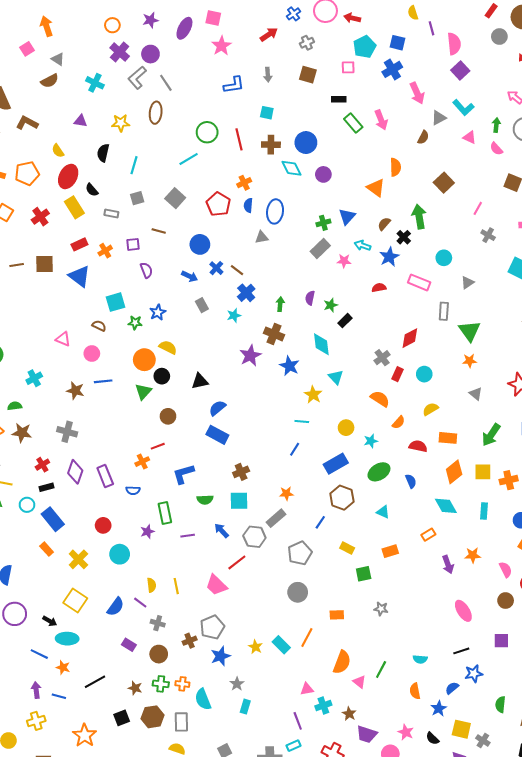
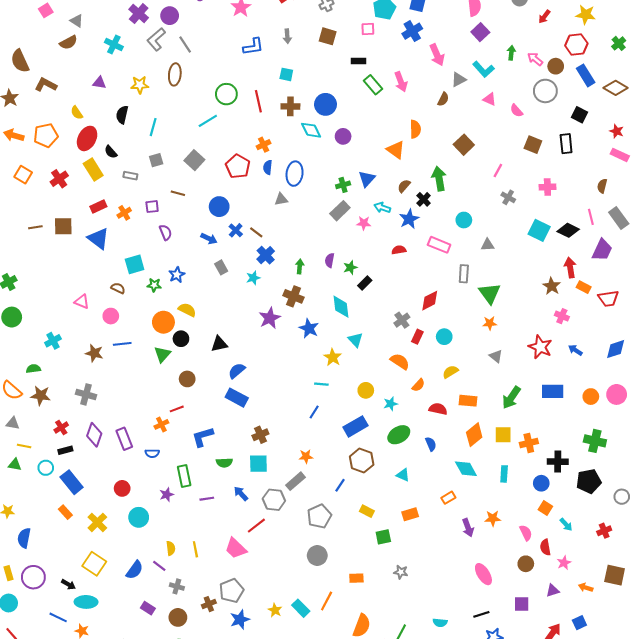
green arrow: (496, 125) -> (511, 53), moved
gray triangle: (467, 282) -> (488, 245), turned 32

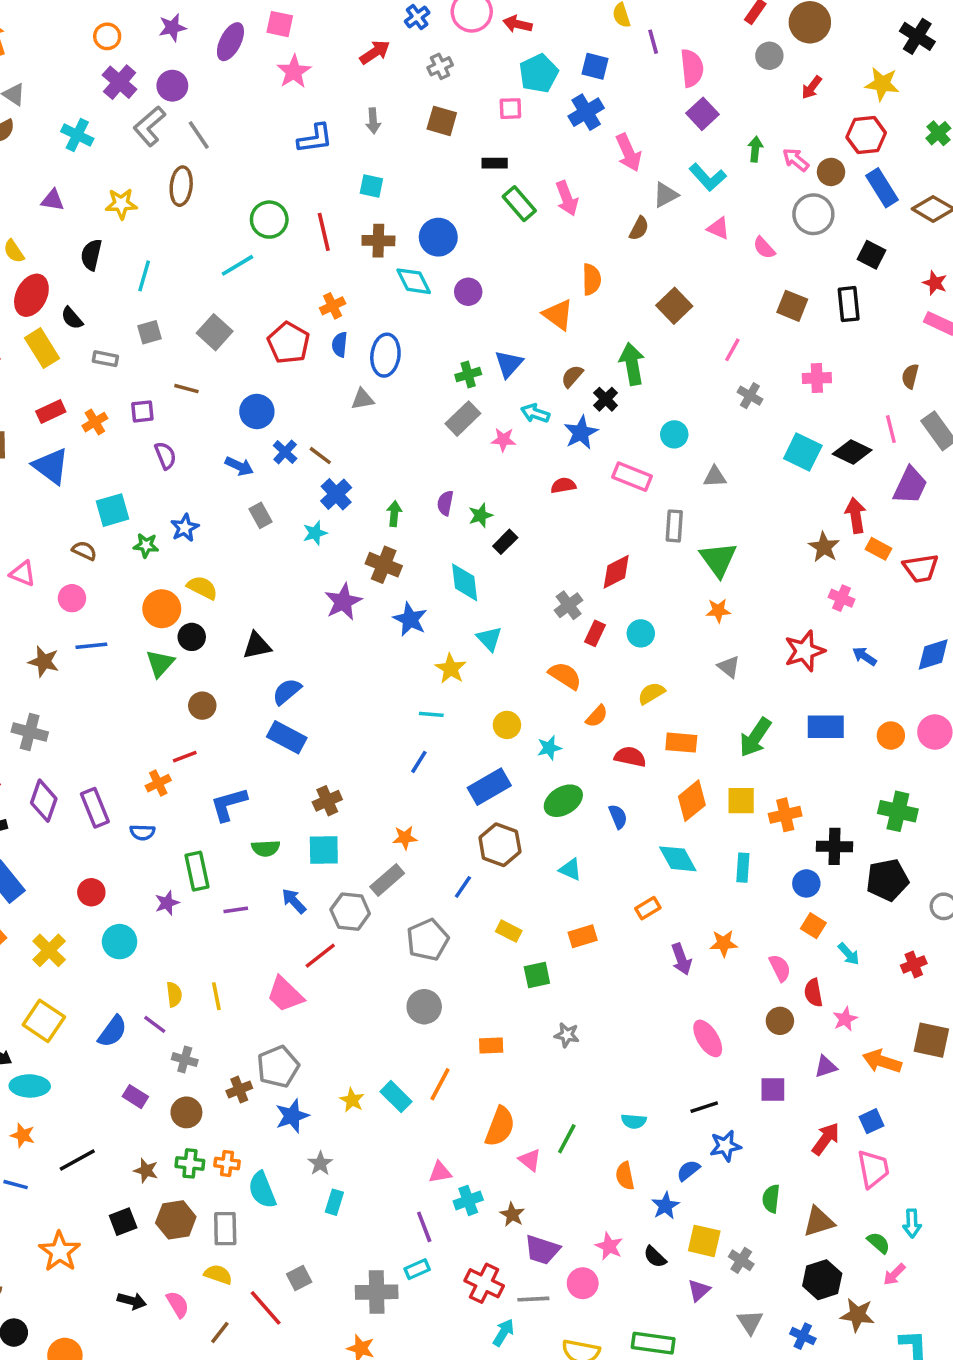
red star: (540, 347) -> (805, 651), turned 30
orange arrow: (586, 588) -> (882, 1061), size x1.5

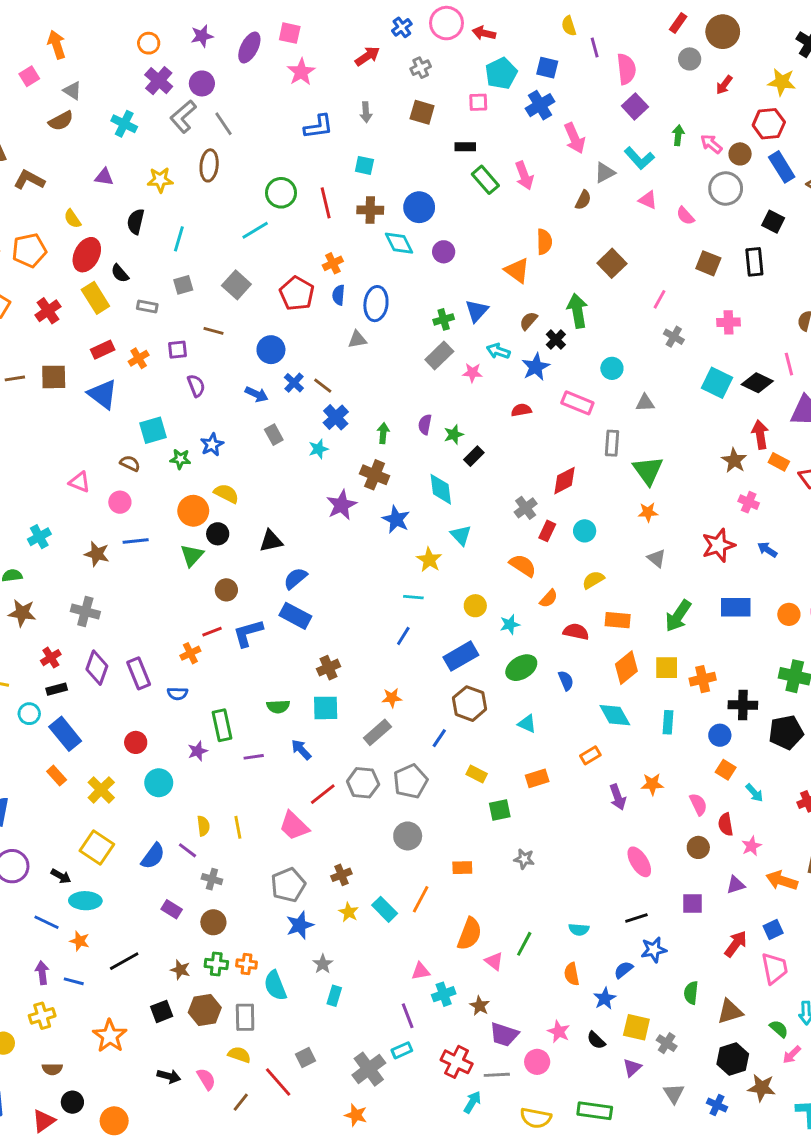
blue L-shape: (229, 804) -> (248, 633), moved
gray hexagon: (350, 912) -> (363, 783), moved
brown cross: (239, 1090) -> (341, 875), moved
gray cross: (377, 1292) -> (369, 1069), turned -36

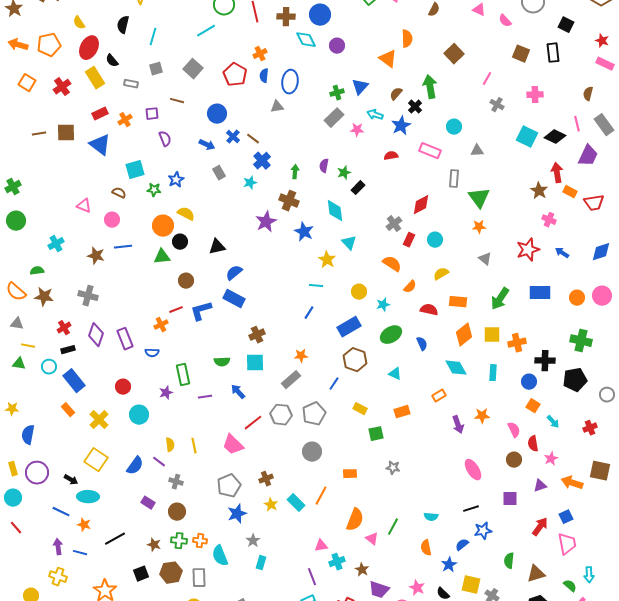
green triangle: (192, 555) -> (162, 257), turned 42
yellow cross: (42, 1016) -> (58, 577), turned 36

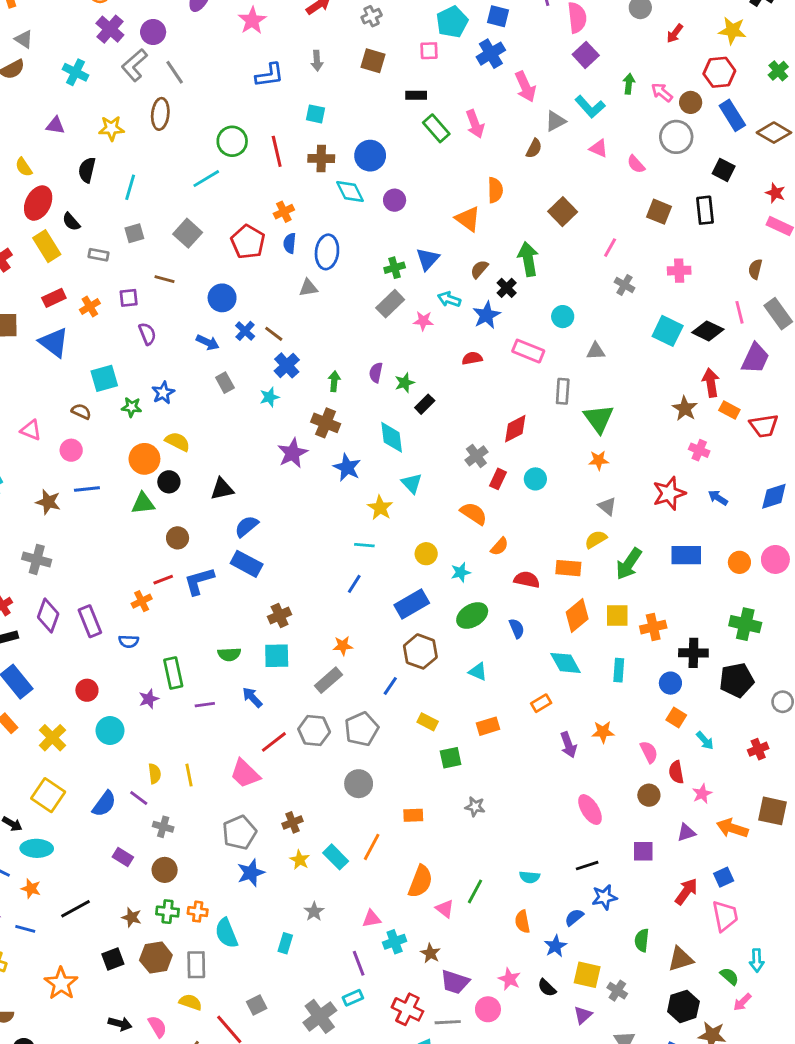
yellow semicircle: (441, 274) -> (596, 539), moved
gray star: (253, 541) -> (314, 912), moved

